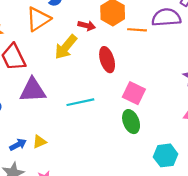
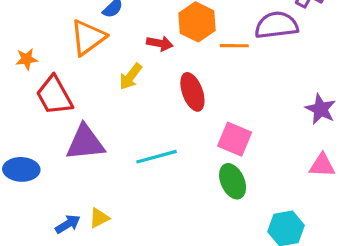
yellow arrow: (66, 47) -> (131, 77), size x0.7

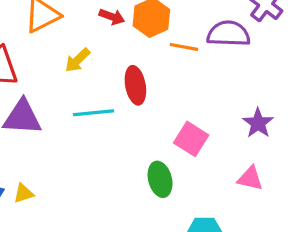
red arrow: (160, 43) -> (112, 17), moved
pink square: (235, 139) -> (191, 139), moved
cyan line: (157, 157) -> (94, 113), moved

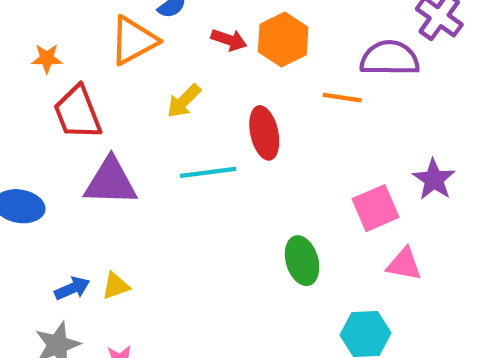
orange line: (184, 47) -> (342, 98), moved
pink square: (191, 139) -> (375, 208), moved, turned 36
pink triangle: (250, 178) -> (404, 264), moved

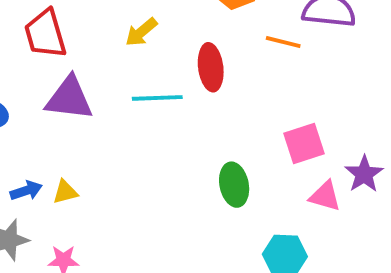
purple star: (434, 179) -> (364, 174), moved

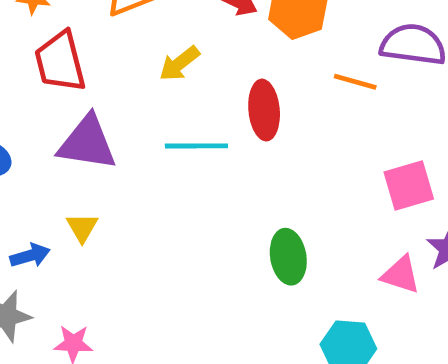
pink square: (304, 144) -> (409, 186), moved
yellow triangle: (65, 192) -> (82, 228), moved, turned -48

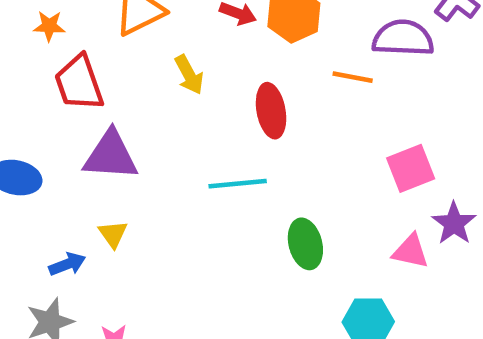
yellow arrow: (179, 64) -> (189, 75), turned -75
cyan line: (196, 146) -> (238, 184), moved

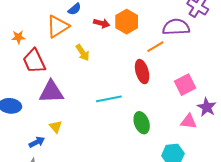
orange line: (353, 77) -> (155, 47), turned -36
red ellipse: (271, 111) -> (142, 72), moved

